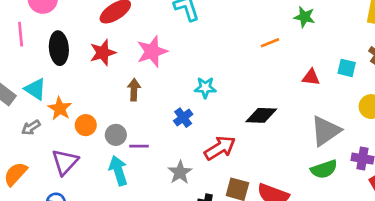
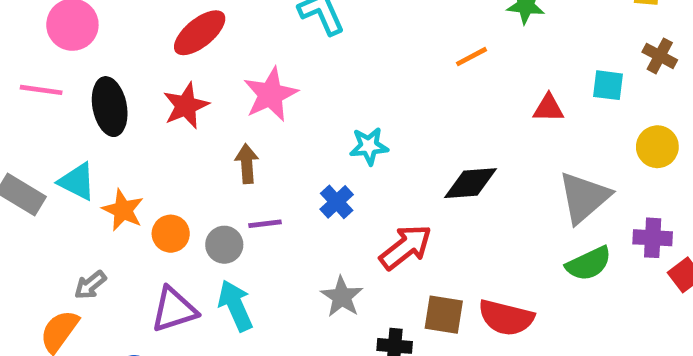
pink line: (21, 34) -> (41, 90), turned -70
gray arrow: (31, 127) -> (90, 285), moved
purple line: (139, 146) -> (265, 224), moved
purple triangle: (65, 162) -> (174, 310), moved, turned 36

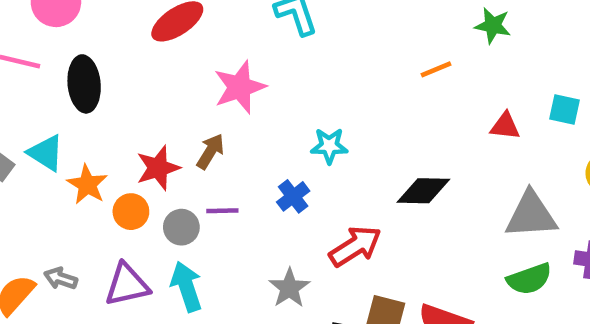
red star: (186, 106) -> (158, 168), moved
brown arrow: (247, 164) -> (210, 151), turned 30
gray triangle: (584, 197) -> (531, 215), turned 32
gray arrow: (90, 285) -> (61, 278), moved, turned 52

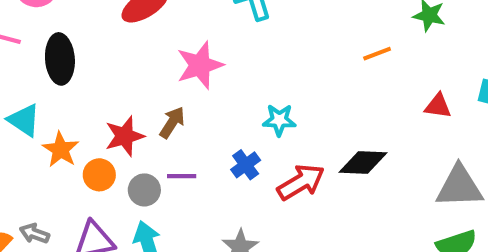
red arrow: (355, 246) -> (301, 182), moved

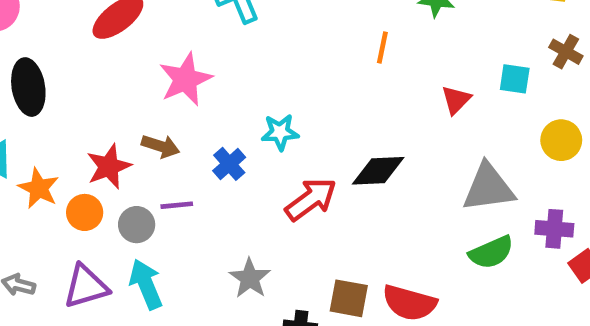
orange line: (377, 54) -> (382, 48), turned -52
red triangle: (438, 106) -> (456, 100), turned -48
brown arrow: (172, 122) -> (161, 146), turned 80
blue cross: (246, 165) -> (229, 164), moved

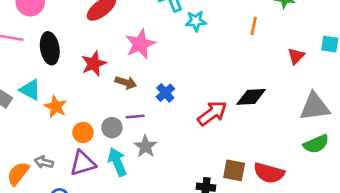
cyan star: (280, 132) -> (196, 21), moved
red star: (109, 166) -> (94, 64), moved
orange circle: (85, 212) -> (83, 133), moved
gray star: (250, 278) -> (145, 146), moved

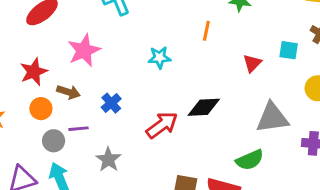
cyan star: (196, 21) -> (159, 57), moved
orange circle: (83, 133) -> (41, 109), moved
green semicircle: (316, 144) -> (250, 160), moved
gray star: (145, 146) -> (108, 160), moved

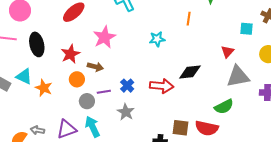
red triangle: (252, 63) -> (228, 52), moved
blue cross: (111, 103) -> (127, 86), moved
red arrow: (162, 125) -> (162, 86), turned 45

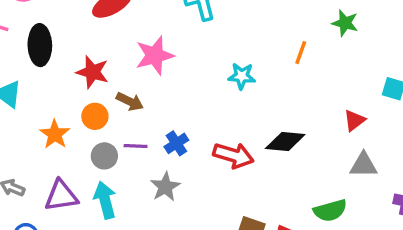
red star: (70, 54) -> (93, 72), turned 30
gray triangle: (238, 76) -> (364, 165), size x0.7
orange star: (44, 88) -> (55, 134), moved

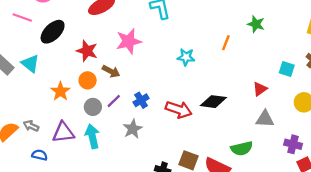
black ellipse: (40, 45) -> (53, 32), turned 45
purple line: (136, 146) -> (114, 101), turned -49

